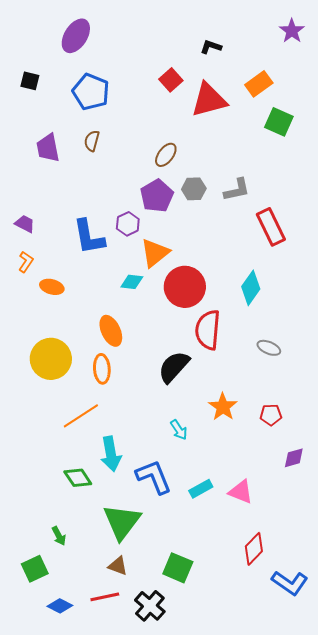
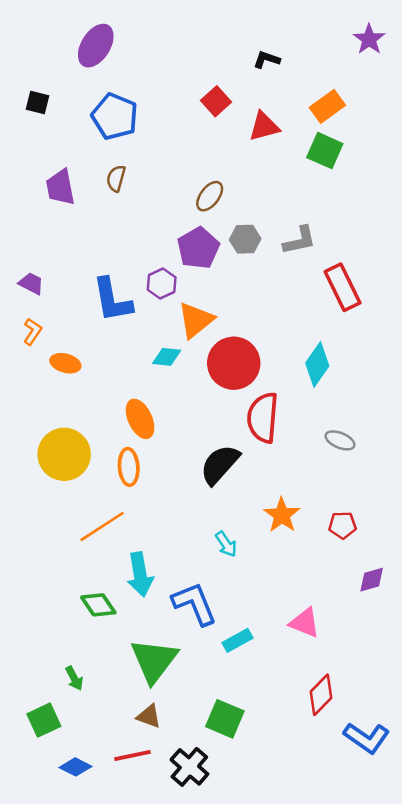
red triangle: (209, 100) -> (264, 127), size x0.7
green square: (279, 122) -> (325, 151), moved
cyan rectangle: (201, 489) -> (237, 640), moved

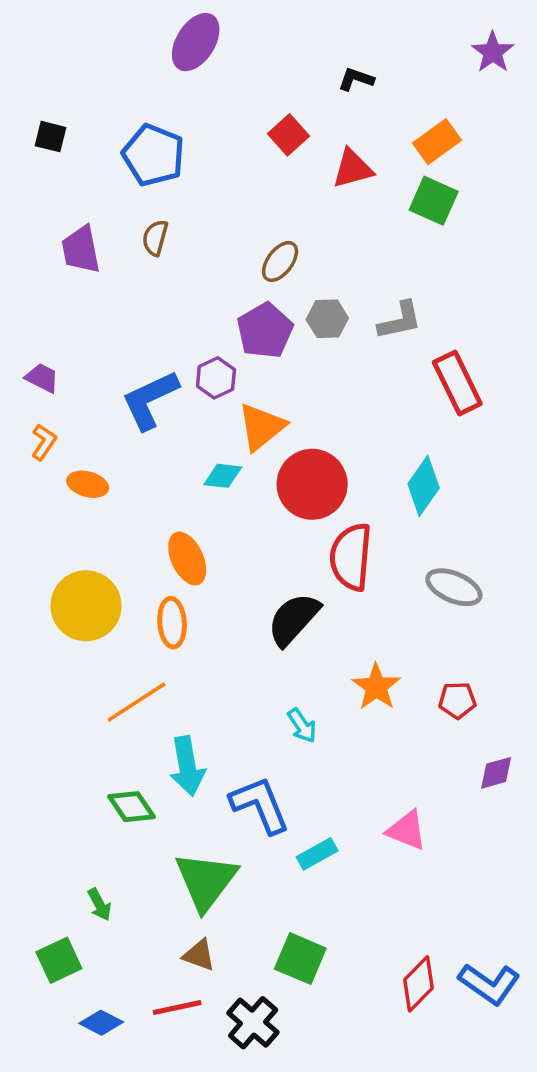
purple ellipse: (96, 46) -> (196, 42), moved
blue L-shape: (112, 300) -> (150, 400), turned 75
gray ellipse: (340, 440) -> (454, 587), size x1.4
red diamond: (321, 695) -> (418, 984), moved

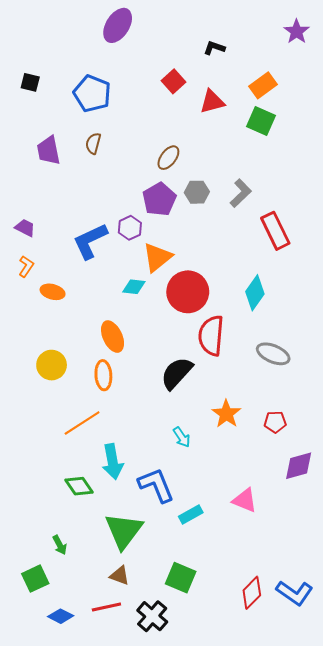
gray L-shape: (400, 321) -> (241, 193), turned -32
yellow circle: (86, 606) -> (52, 365), size x0.7
purple diamond: (496, 773) -> (299, 466), size x1.4

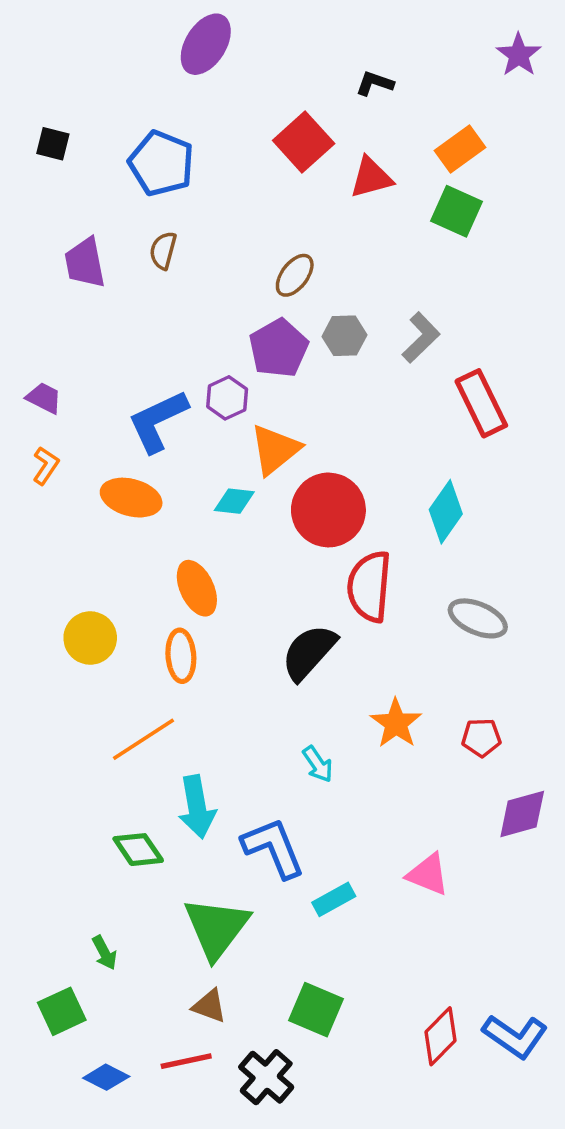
red square: (174, 81) -> (304, 142), size x1.4
orange ellipse: (53, 292) -> (131, 498), moved, size x1.4

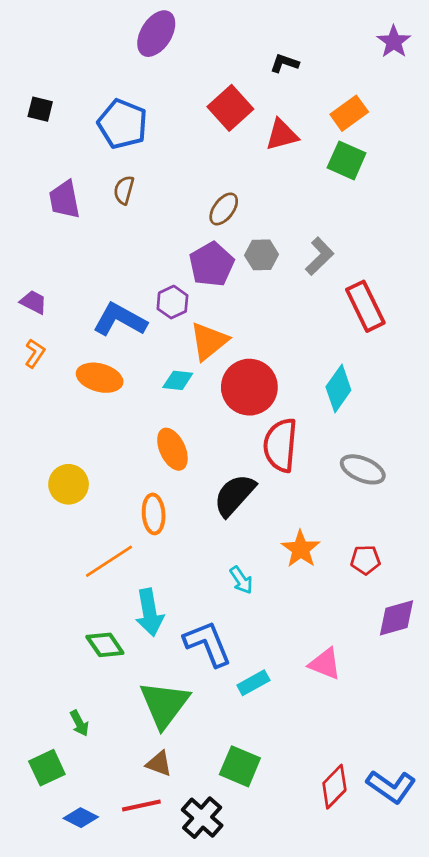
blue L-shape: (158, 421) -> (120, 320), turned 54
orange ellipse: (197, 588) -> (172, 449), moved
orange ellipse: (181, 656) -> (154, 514), moved

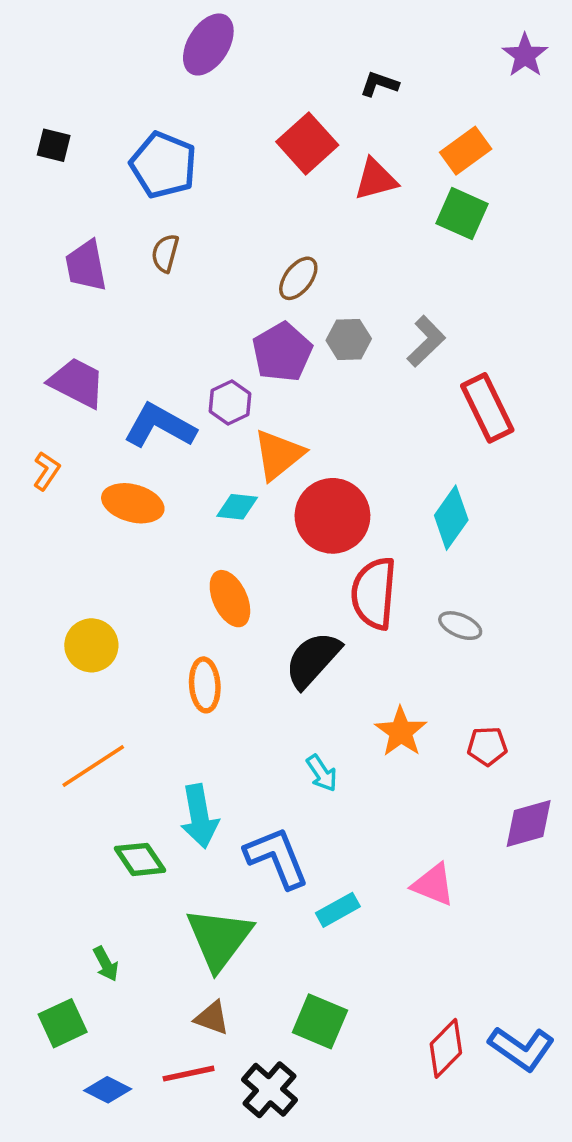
purple trapezoid: (33, 302) -> (77, 383), moved, size x1.6
gray ellipse: (363, 469) -> (460, 626), moved, size x0.7
orange line: (109, 561) -> (93, 766), moved

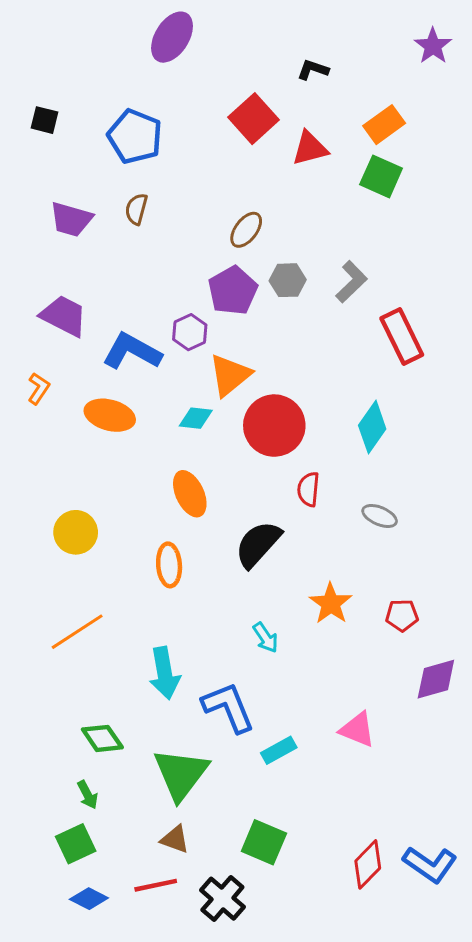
purple trapezoid: (86, 266) -> (71, 219), turned -63
red semicircle: (374, 593) -> (308, 489), size x0.6
green diamond: (140, 859) -> (102, 738), moved
green square: (63, 1023) -> (76, 844), moved

